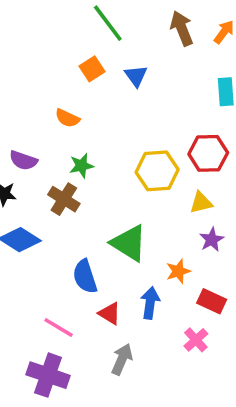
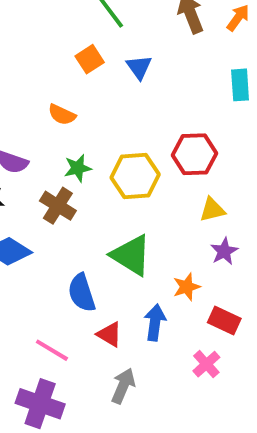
red hexagon: (208, 153) -> (194, 154), moved
yellow hexagon: (157, 171) -> (135, 176), moved

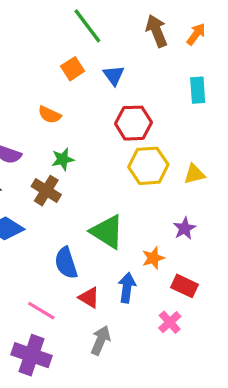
red hexagon: (194, 154) -> (133, 123), moved
yellow hexagon: (135, 176) -> (148, 166), moved
yellow triangle: (212, 210) -> (194, 174), moved

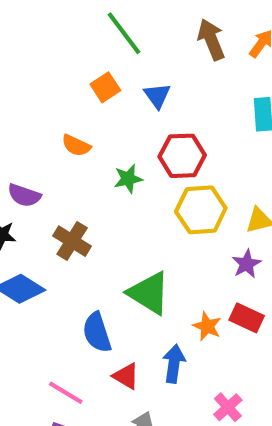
green star: (63, 159) -> (128, 179), moved
purple star: (185, 228) -> (247, 264), moved
orange star: (153, 258) -> (207, 326), turned -30
red rectangle: (185, 286) -> (247, 318), moved

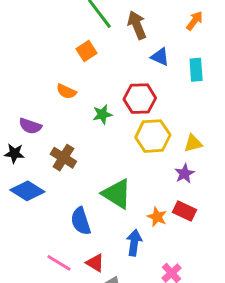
brown arrow: (211, 39) -> (137, 25), moved
blue triangle: (157, 96) -> (160, 57), moved, turned -30
red triangle: (126, 376) -> (95, 263), moved

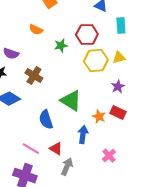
cyan rectangle: (196, 70) -> (121, 26), moved
yellow triangle: (193, 143) -> (119, 58), moved

